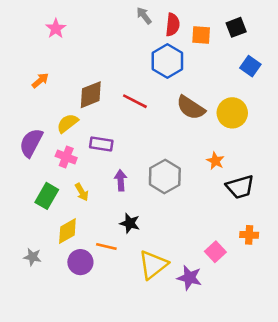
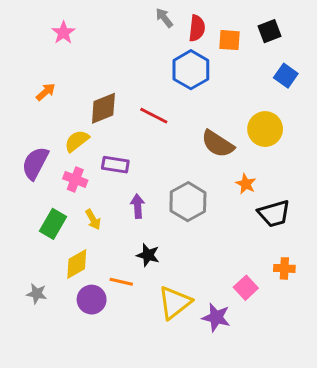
brown semicircle: (191, 108) -> (218, 144), moved

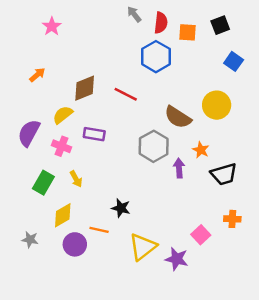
gray hexagon: (188, 202) -> (154, 146), moved
purple arrow: (138, 206) -> (179, 168), moved

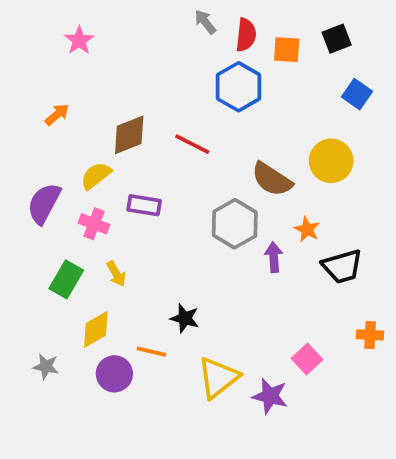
orange cross: (232, 219) -> (370, 335), moved

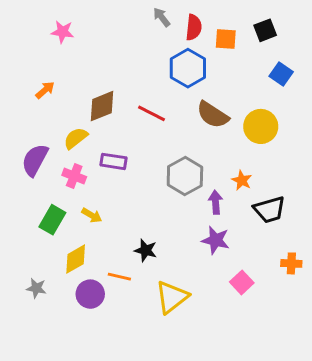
pink star: (79, 40) -> (63, 32), turned -30
brown semicircle: (272, 179) -> (213, 115), moved
yellow arrow: (116, 274) -> (92, 215), turned -30
purple star: (270, 396) -> (216, 240), moved

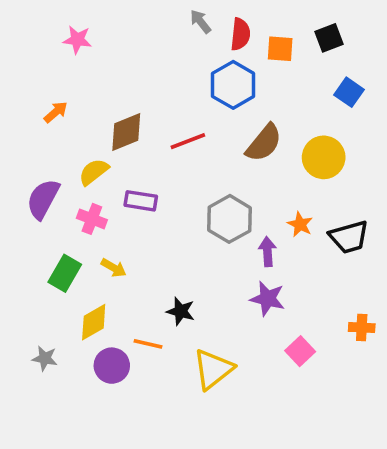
red line: (151, 113) -> (188, 141), turned -48
brown semicircle: (213, 115) -> (264, 143), turned -84
black trapezoid: (269, 210) -> (349, 237), moved

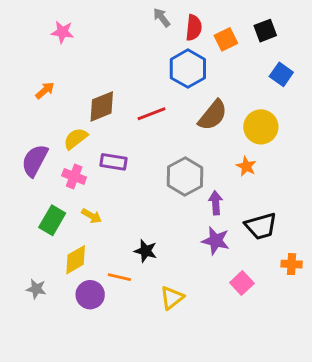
orange square: (280, 49) -> (226, 39), turned -30
orange star: (300, 224) -> (246, 166), moved
black trapezoid: (349, 237) -> (261, 226), moved
yellow triangle: (213, 369) -> (172, 298), size x0.7

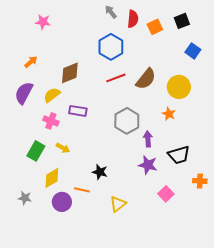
blue hexagon: (188, 69) -> (111, 47), moved
red line: (151, 114) -> (116, 78), moved
purple semicircle: (35, 160) -> (24, 93), moved

